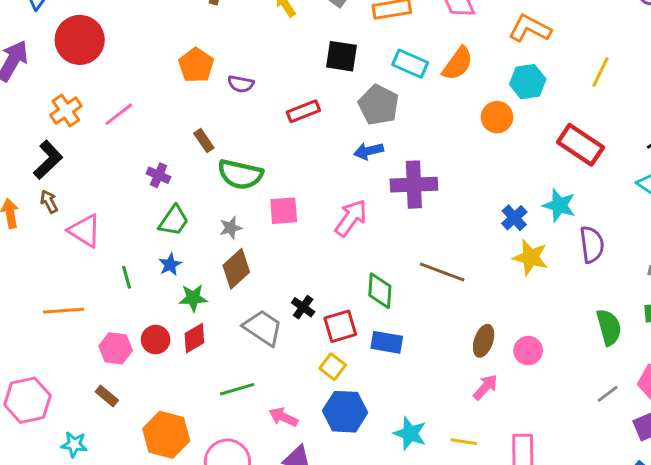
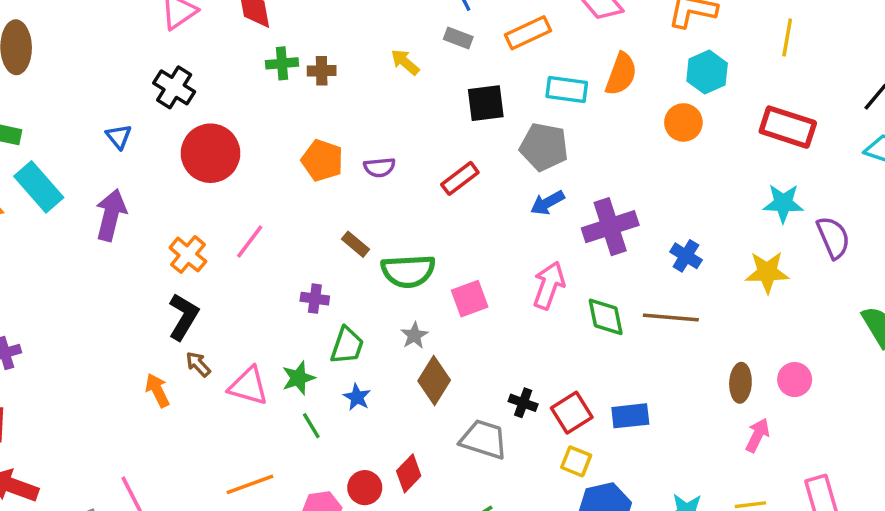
red circle: (80, 40) -> (211, 153), moved
blue cross: (514, 218) -> (686, 256), moved
green diamond: (380, 291) -> (606, 317), moved
green star: (193, 298) -> (298, 378), moved

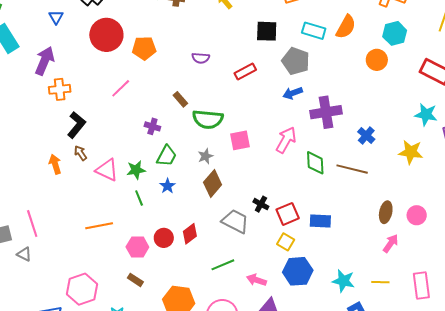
orange pentagon: (322, 160) -> (144, 48), moved, turned -30
orange cross: (188, 255) -> (60, 89), moved, turned 35

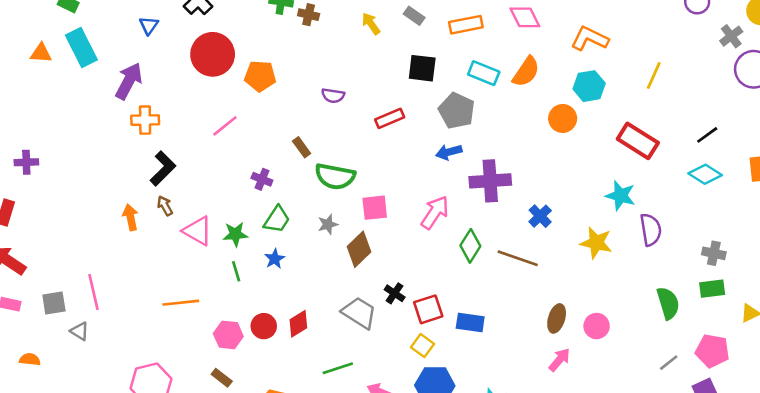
green diamond: (315, 163) -> (470, 246), turned 30
brown diamond: (213, 183) -> (359, 249), moved

